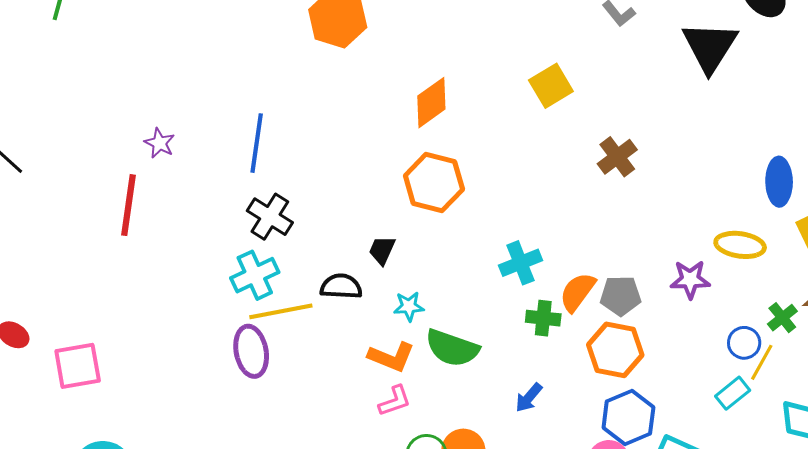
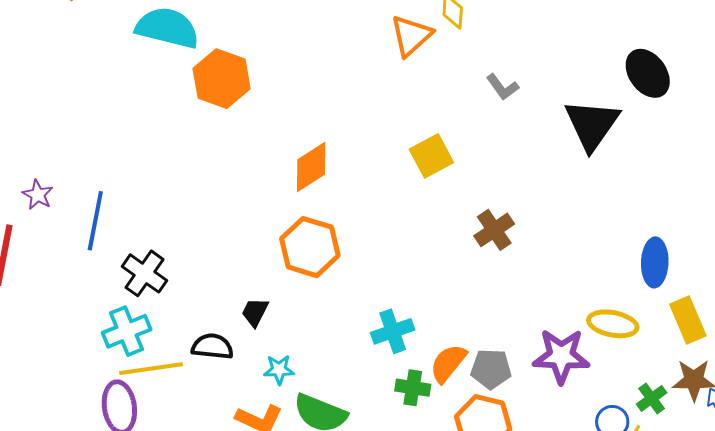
blue line: (257, 143) -> (95, 221), moved
purple star: (690, 279) -> (561, 356), size x1.4

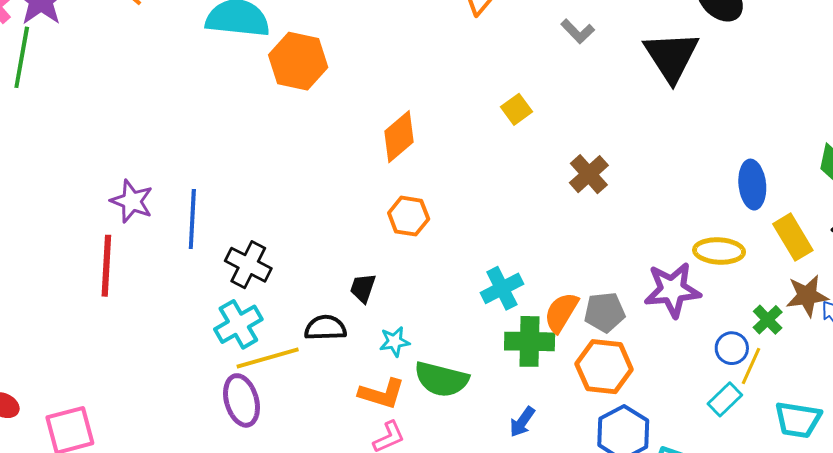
yellow square: (431, 156) -> (517, 109), size x0.7
purple star: (38, 195) -> (132, 201), size x1.4
orange hexagon: (310, 247) -> (409, 216), size x0.7
green cross: (413, 388) -> (530, 341), size x1.4

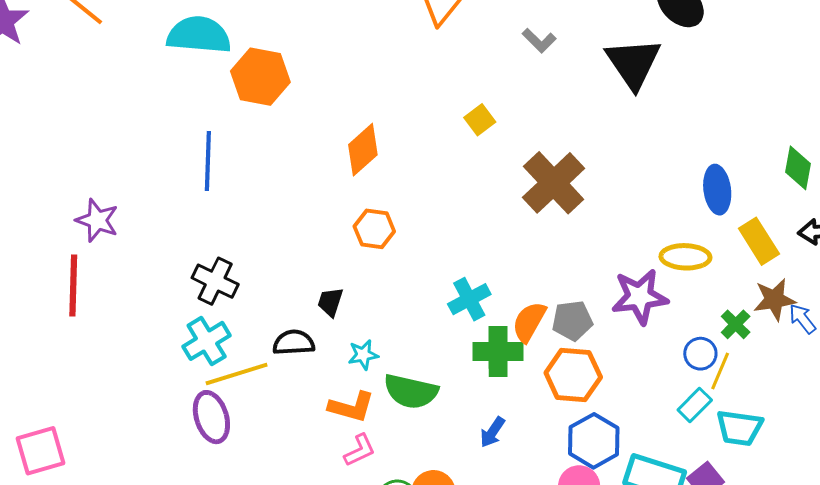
brown cross: (589, 174) -> (554, 183), size x1.6
blue line: (192, 219) -> (208, 161), moved
cyan trapezoid: (798, 420) -> (739, 428), moved

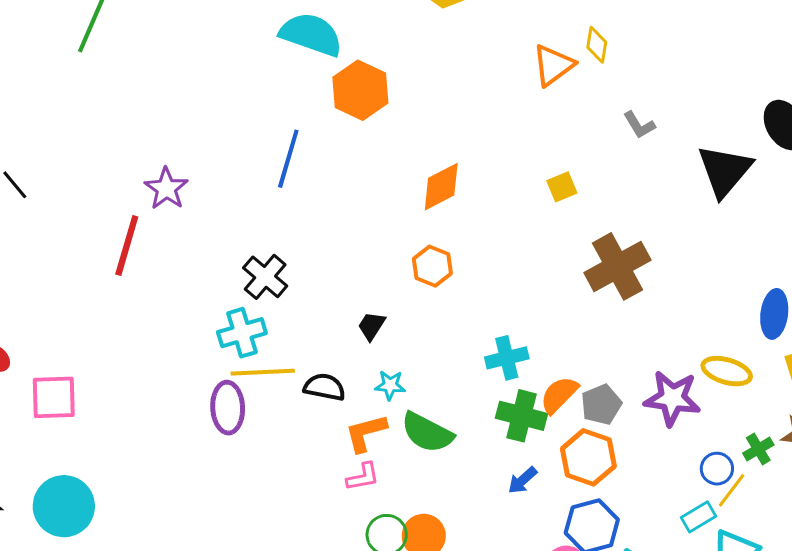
gray pentagon: (572, 321) -> (601, 405), turned -30
black semicircle: (294, 343) -> (324, 387), moved
orange L-shape: (351, 407) -> (366, 433), turned 135
blue arrow: (492, 432) -> (522, 480), moved

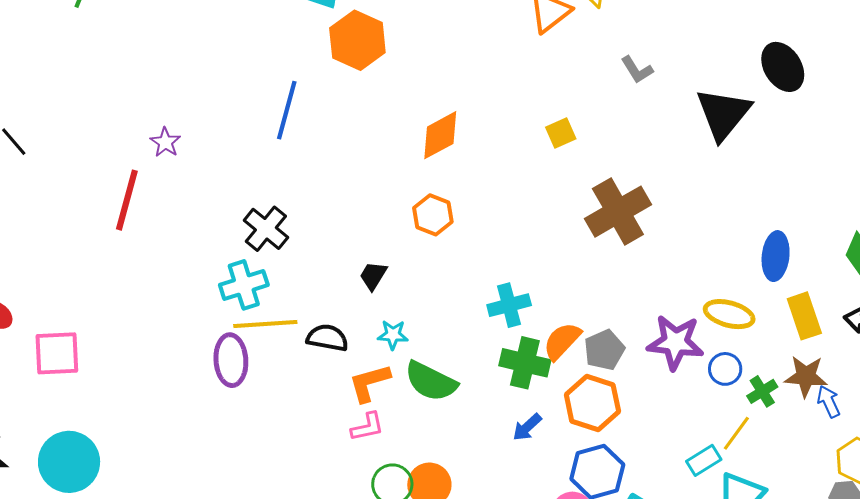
purple star: (166, 188) -> (165, 142), size x0.7
blue circle: (717, 469) -> (725, 369), moved

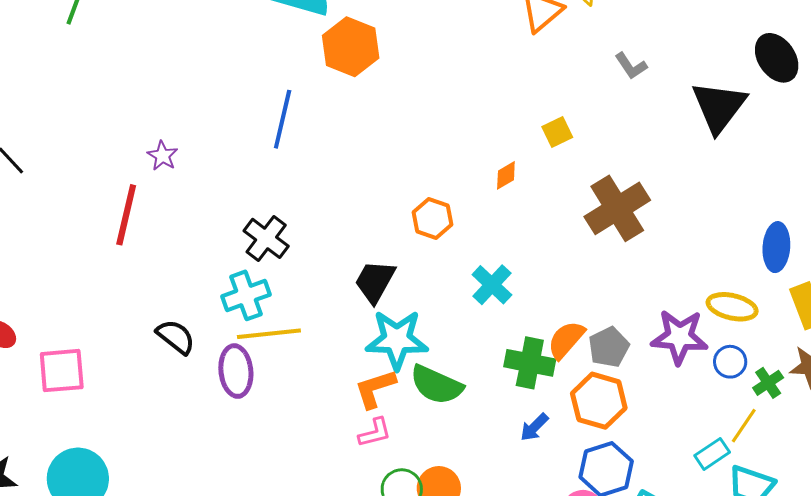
orange diamond: (440, 135) -> (506, 175), moved, size x0.6
black trapezoid: (373, 276) -> (375, 281), size x1.5
cyan cross: (509, 305) -> (492, 285), moved, turned -30
cyan star: (393, 335) -> (397, 340), size x2.0
black semicircle: (327, 338) -> (176, 337), moved, turned 30

